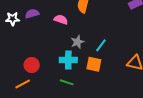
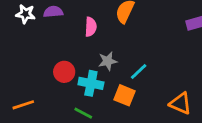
pink semicircle: (61, 20) -> (91, 27), turned 64
red circle: (32, 65) -> (64, 72), moved

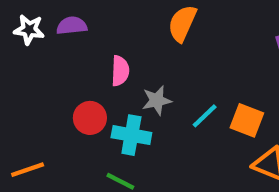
pink semicircle: (91, 27) -> (120, 71), moved
orange square: (125, 95) -> (247, 120), moved

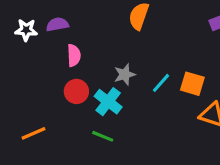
pink semicircle: (120, 71) -> (74, 55), moved
cyan cross: (131, 135) -> (108, 102), turned 32

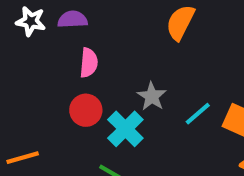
gray star: (125, 75) -> (152, 96), turned -30

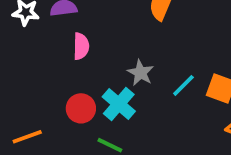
red circle: (86, 110) -> (81, 108), moved

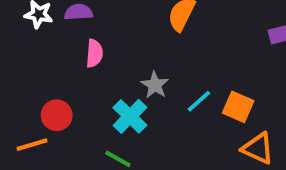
red circle: (81, 108) -> (57, 115), moved

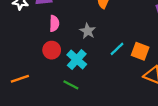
gray star: (155, 85) -> (88, 31), moved
red circle: (57, 115) -> (52, 50), moved

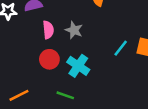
gray star: (88, 31) -> (74, 30), moved
green line: (71, 85) -> (65, 95), moved

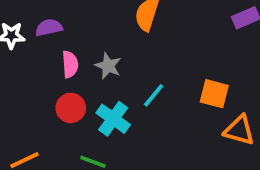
cyan line: (121, 48) -> (154, 95), moved

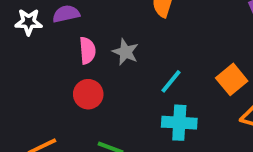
orange square: (214, 94) -> (232, 79), turned 36
cyan cross: (113, 119) -> (179, 123), moved, turned -32

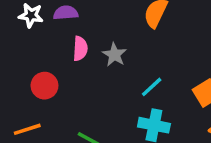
red circle: (88, 94) -> (44, 86), moved

